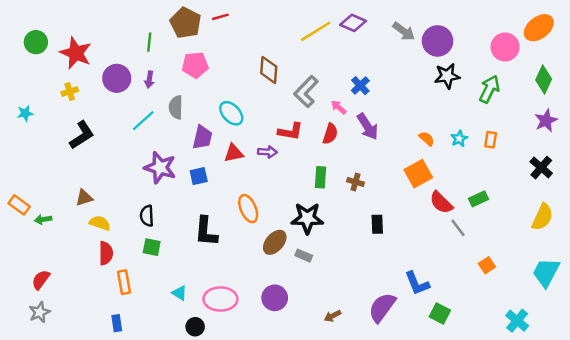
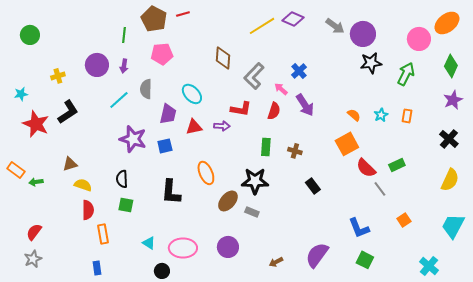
red star: (76, 53) -> (36, 124), moved
black rectangle: (377, 224) -> (313, 186), turned -35
blue L-shape: (417, 283) -> (359, 228), moved

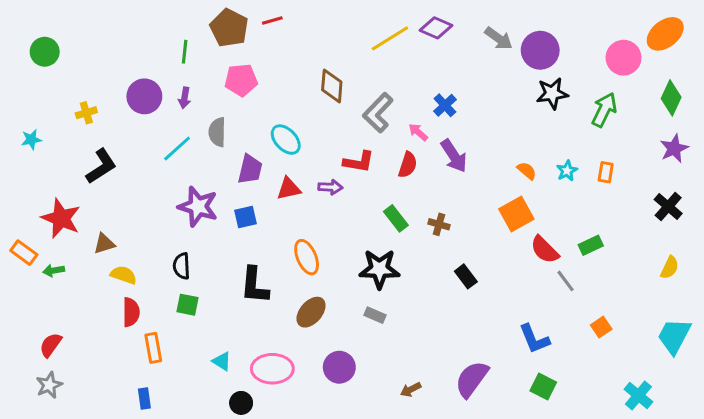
red star: (36, 124) -> (61, 218), moved
green rectangle: (266, 147) -> (396, 218), turned -42
yellow semicircle: (450, 180) -> (670, 268), size x0.7
brown ellipse: (228, 201) -> (311, 312), moved

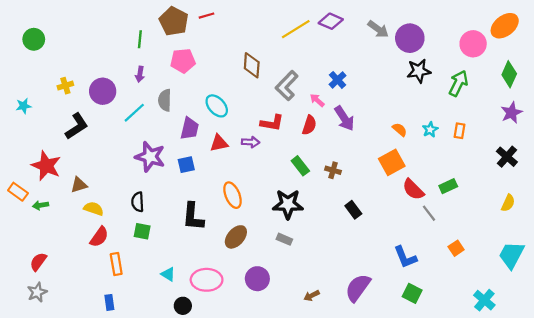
purple circle: (144, 96) -> (103, 91), moved
red semicircle: (131, 312) -> (99, 237), turned 35

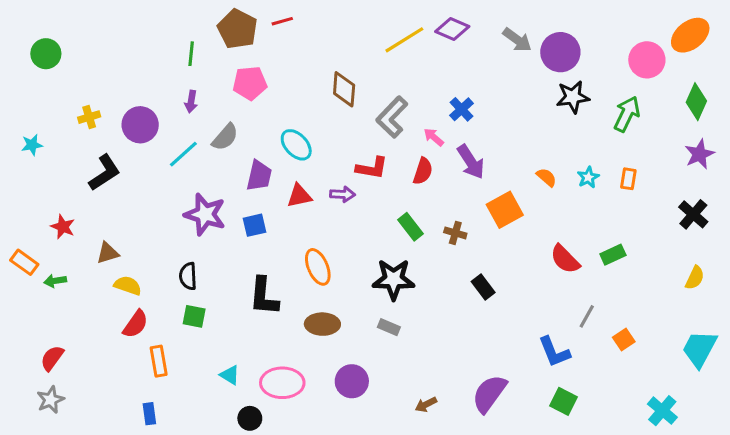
gray semicircle: (165, 100) -> (225, 137), turned -140
orange square: (392, 162) -> (505, 210), moved
red star: (46, 166) -> (63, 227), size x0.6
gray line: (429, 213) -> (587, 316), moved, turned 66
brown ellipse: (236, 237) -> (322, 324), turned 50

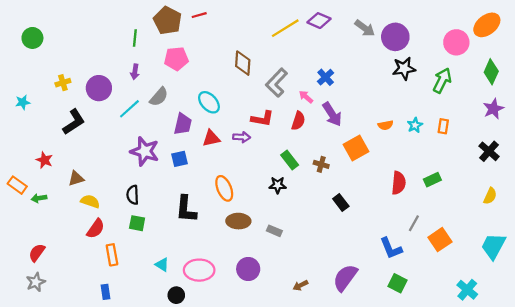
orange semicircle: (546, 177) -> (385, 125), turned 128
red semicircle: (565, 259) -> (399, 183), turned -130
black star: (394, 279) -> (278, 185), moved, size x0.6
brown ellipse: (322, 324) -> (238, 221), moved
orange square: (624, 340) -> (440, 240), size x1.5

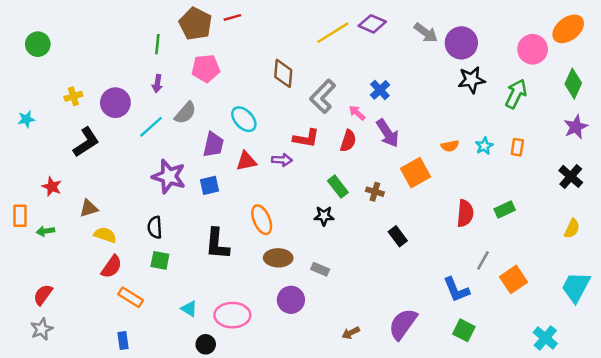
orange rectangle: (17, 185) -> (20, 216), turned 54
orange rectangle: (112, 255) -> (131, 297), turned -48
purple circle: (248, 269) -> (291, 300), moved

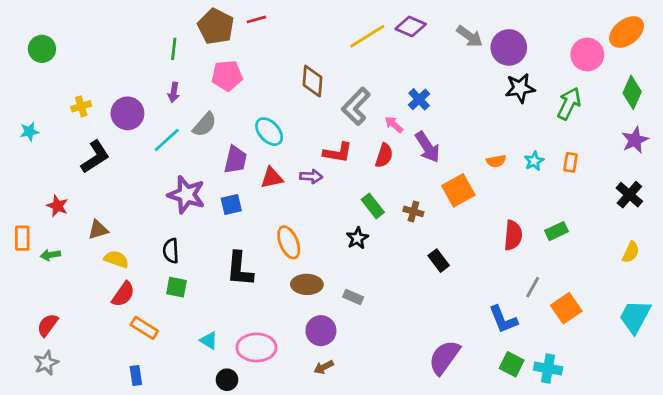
black star: (324, 216) -> (357, 238), turned -30
brown arrow: (351, 333) -> (324, 367), moved
cyan cross: (545, 338) -> (548, 369), moved, turned -30

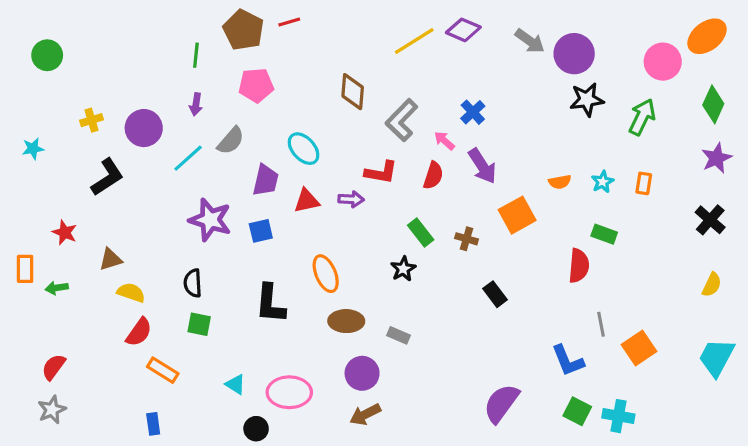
green rectangle: (556, 231) -> (604, 234), moved, turned 45
gray line: (533, 287) -> (601, 324), turned -40
brown arrow: (324, 367) -> (365, 414), size x1.4

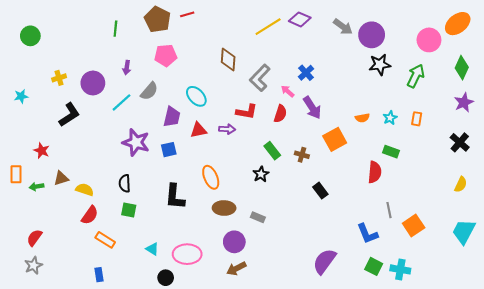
green line: (196, 55) -> (115, 29), moved
brown triangle: (110, 259) -> (61, 178), moved

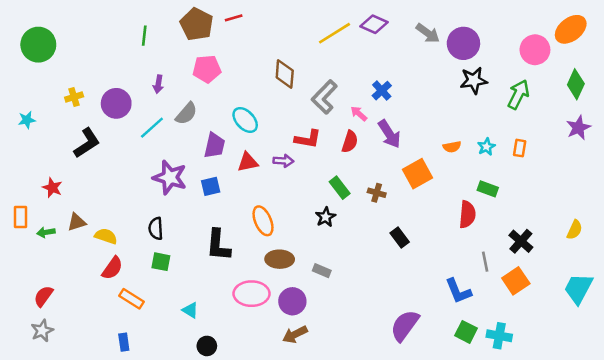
green circle: (30, 36) -> (38, 45), size x1.4
black cross: (460, 142) -> (521, 241), moved
pink ellipse: (187, 254) -> (252, 294), moved

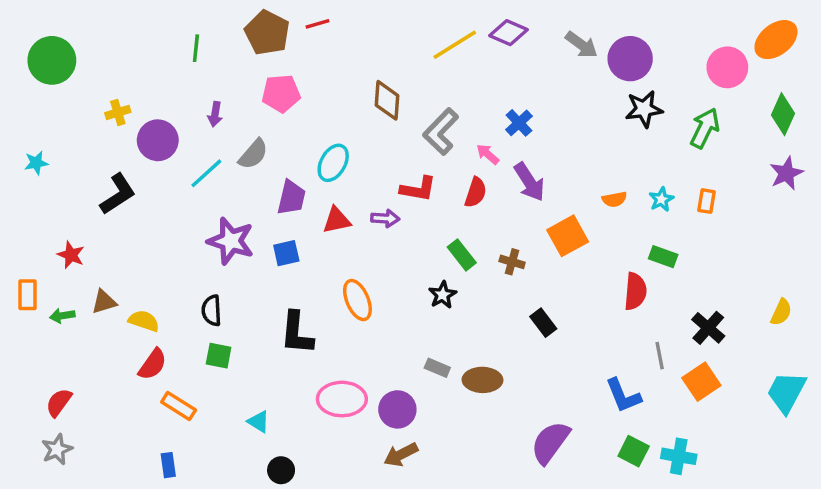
yellow cross: (74, 97) -> (118, 112), moved
cyan ellipse: (245, 120) -> (333, 163), turned 72
brown ellipse: (280, 259) -> (482, 380), moved

